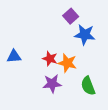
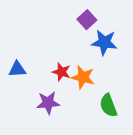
purple star: (52, 84) -> (48, 103), moved

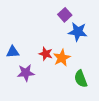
orange star: (83, 77) -> (62, 58), turned 30
purple star: (48, 103) -> (26, 73), moved

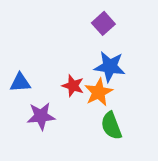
blue star: (78, 32) -> (110, 67), moved
green semicircle: (81, 79) -> (111, 126), moved

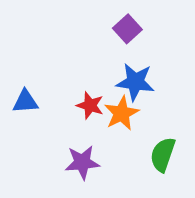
purple star: (41, 116) -> (82, 162), moved
green semicircle: (111, 126) -> (163, 155), moved, turned 40

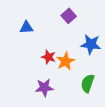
blue star: (135, 82) -> (91, 44), moved
blue triangle: (25, 102) -> (26, 27), moved

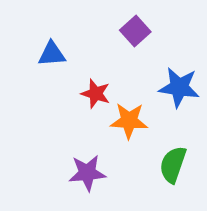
red star: (49, 57) -> (96, 94), moved
orange star: (65, 61) -> (129, 121), turned 30

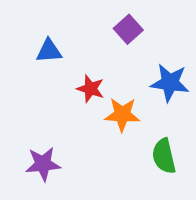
green semicircle: (173, 165) -> (164, 156), turned -32
purple star: (87, 173) -> (43, 164), moved

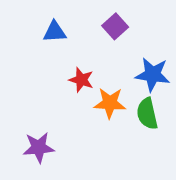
blue triangle: (49, 51) -> (55, 32), moved
green semicircle: (164, 156) -> (147, 114), moved

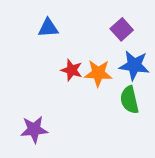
purple square: (115, 26) -> (122, 29), moved
orange star: (110, 103) -> (98, 73), moved

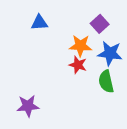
red star: (72, 70) -> (78, 65), moved
orange star: (98, 73) -> (80, 46), moved

